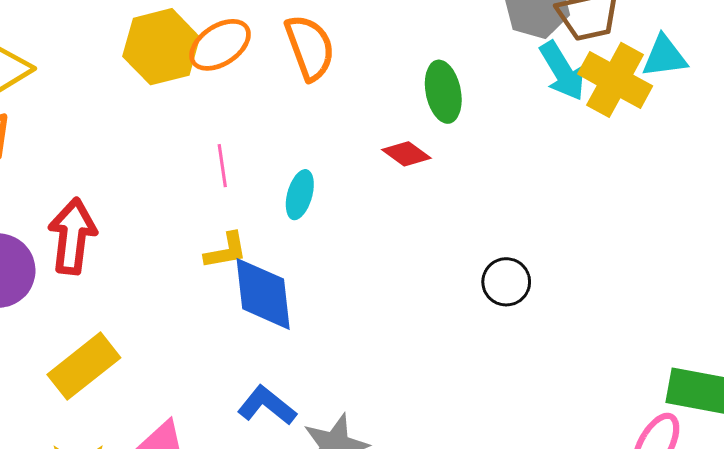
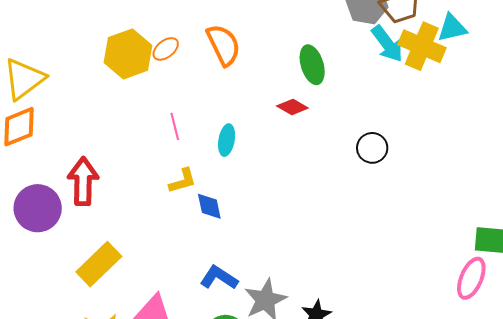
orange ellipse: (220, 45) -> (166, 49), size x0.7
black circle: (506, 282) -> (372, 148), moved
blue diamond: (263, 294) -> (209, 206), size x0.6

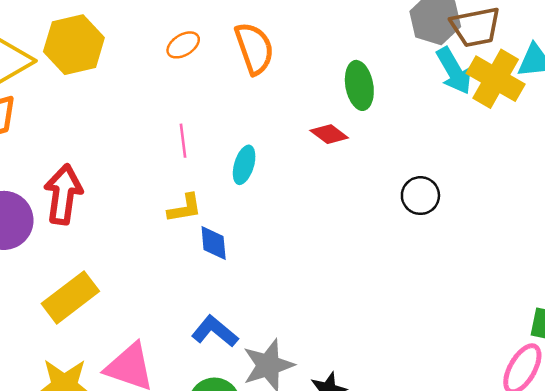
yellow hexagon: (128, 54) -> (74, 45), moved

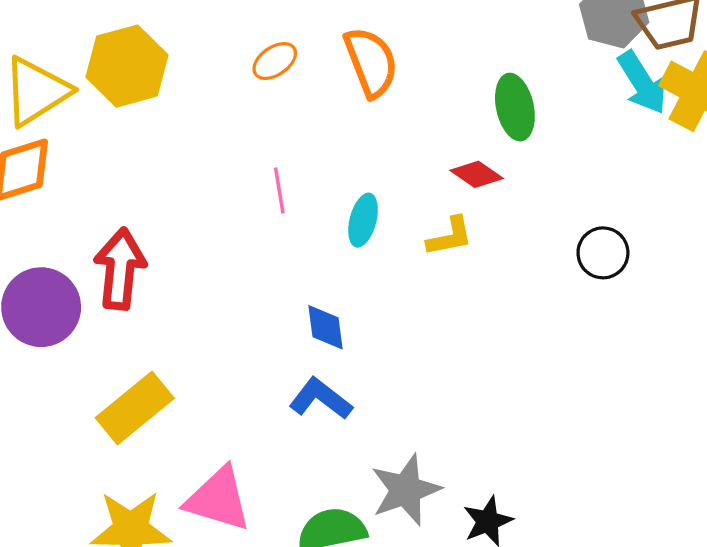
yellow L-shape: (185, 208) -> (450, 236), moved
blue L-shape: (215, 331) -> (321, 399), moved

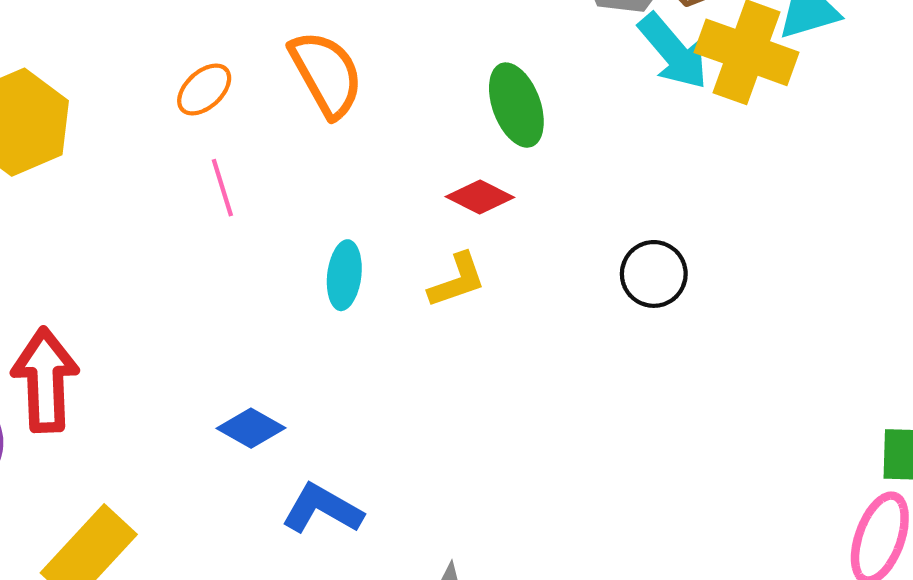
pink line: (279, 190) -> (222, 188), moved
blue diamond: (326, 327) -> (251, 428), moved, turned -45

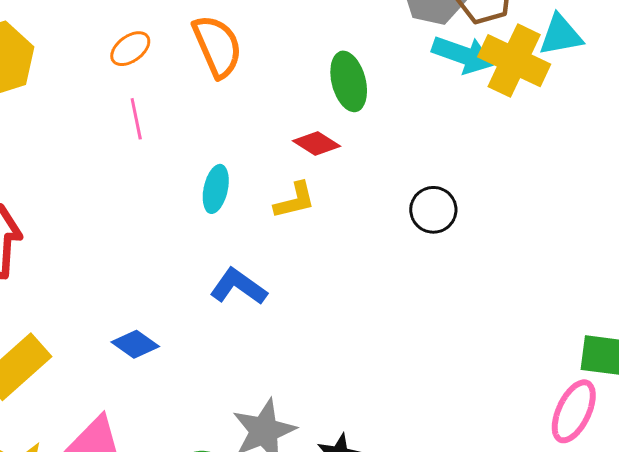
cyan arrow: (673, 51) -> (463, 55), turned -36
blue diamond: (251, 428) -> (135, 344), moved
blue L-shape: (322, 509) -> (238, 287), moved

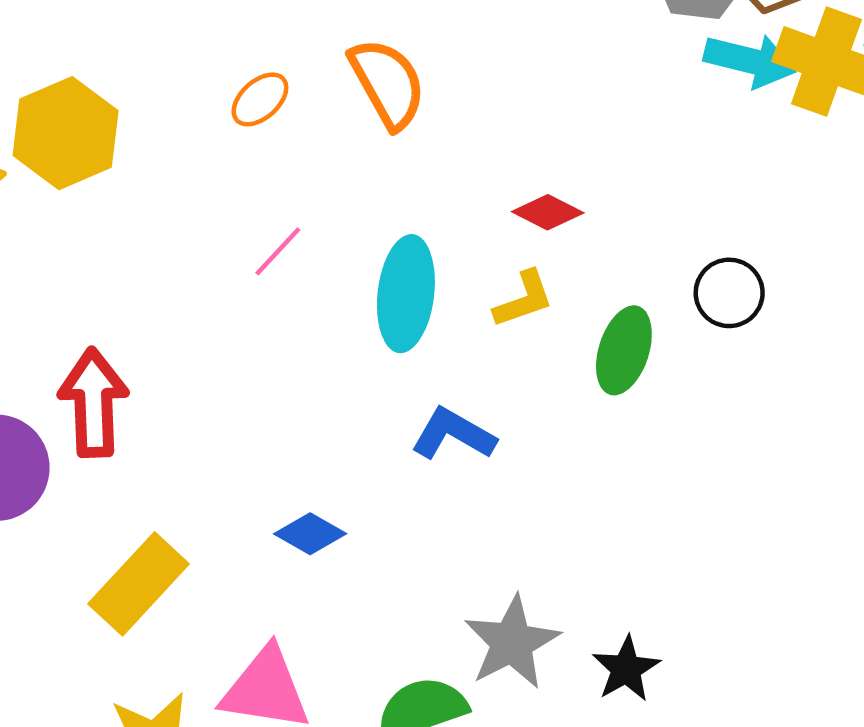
green ellipse: (349, 81) -> (624, 350), moved, turned 38
pink line: (136, 119) -> (278, 251), moved, turned 60
cyan ellipse: (216, 189) -> (406, 294), size x1.6

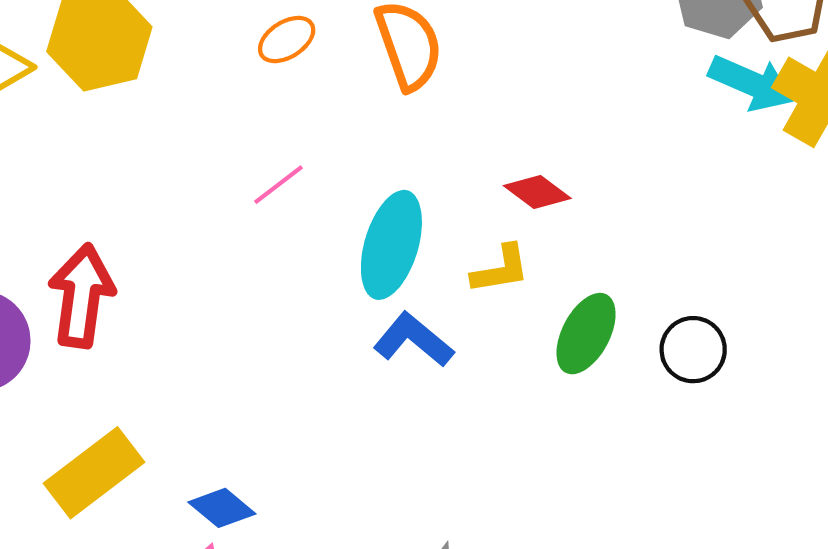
black circle: (729, 293) -> (693, 350), moved
blue L-shape: (453, 434) -> (413, 340), moved
blue diamond: (310, 534) -> (222, 508), moved

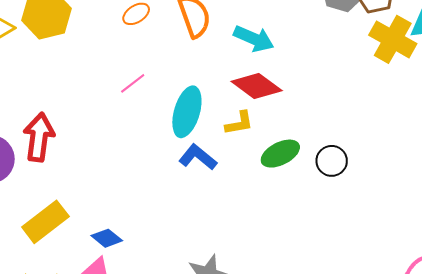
cyan arrow: (751, 83) -> (254, 39), moved
red diamond: (537, 192) -> (257, 86), size x1.6
green ellipse: (586, 334) -> (280, 154), turned 36

